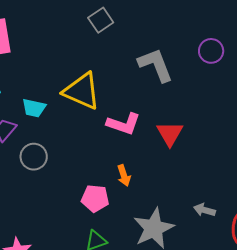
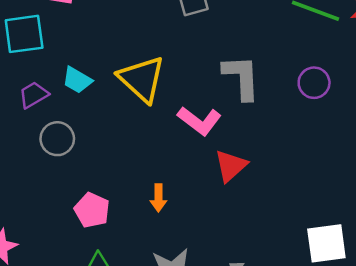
pink L-shape: (124, 124) -> (199, 121), moved
pink pentagon: (95, 198) -> (92, 210), moved

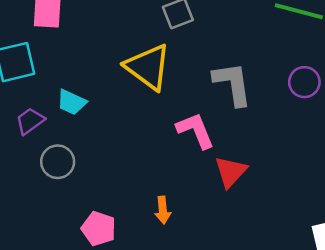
yellow triangle: (142, 79) -> (148, 67), moved
pink L-shape: (199, 121) -> (196, 130), turned -144

